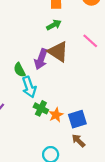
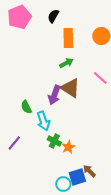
green semicircle: (19, 70) -> (26, 107), moved
blue square: (77, 119) -> (77, 177), moved

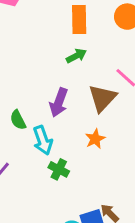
brown triangle: (70, 88) -> (102, 98), moved, turned 40
orange star: (68, 147) -> (95, 139), moved

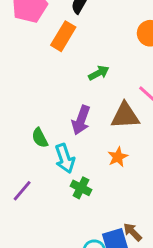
orange rectangle: (79, 19) -> (63, 36), moved, turned 32
brown triangle: (102, 98) -> (125, 116), turned 44

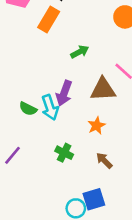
green semicircle: (40, 138) -> (28, 109), turned -36
cyan arrow: (65, 158) -> (50, 107), moved
brown arrow: (133, 232) -> (104, 160), moved

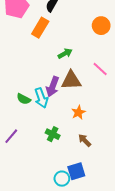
brown triangle: (103, 89) -> (71, 80), moved

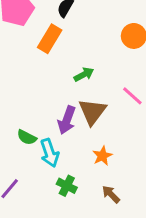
brown triangle: (71, 80) -> (92, 112), turned -50
cyan arrow: (41, 98) -> (50, 153), moved

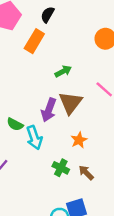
green cross: (67, 186) -> (61, 168), moved

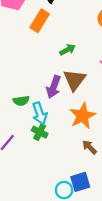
green semicircle: (15, 124) -> (21, 101), turned -35
orange star: (79, 140) -> (83, 116), size x1.6
green cross: (61, 168) -> (40, 132), moved

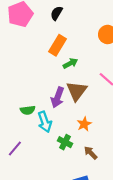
orange rectangle: (40, 21) -> (58, 45), moved
orange star: (83, 116) -> (84, 124), size x0.6
green cross: (40, 132) -> (65, 142), moved

